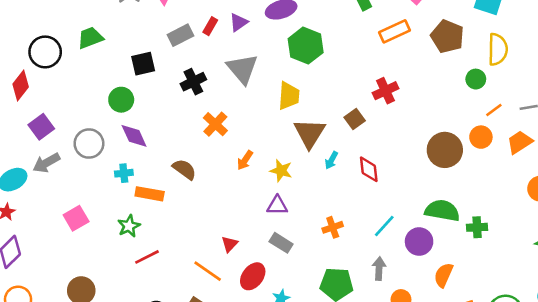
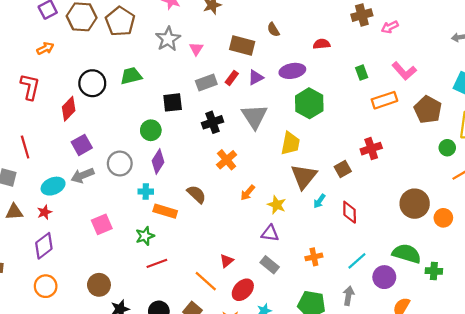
purple diamond: (134, 136) -> (158, 161), turned 50
orange circle: (481, 137) -> (443, 218), moved

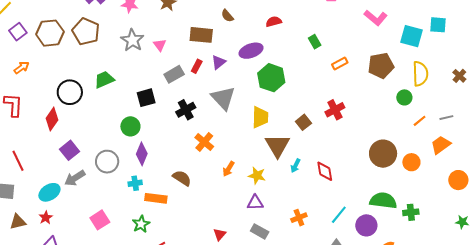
pink L-shape: (404, 71) -> (376, 18), moved
orange rectangle: (384, 100) -> (340, 63), size x0.7
brown pentagon: (428, 110) -> (381, 66), turned -30
brown square: (343, 169) -> (303, 122), moved

